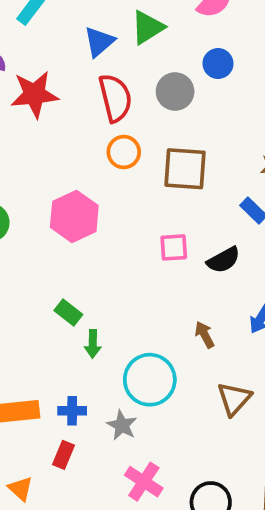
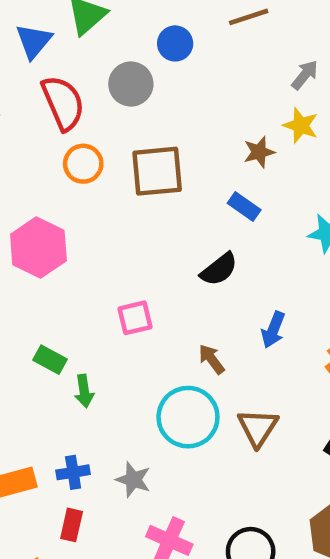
pink square: (174, 247) -> (135, 318), moved
cyan circle: (150, 380) -> (188, 417), moved

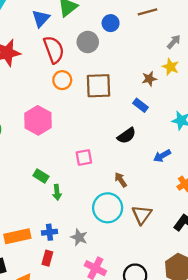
blue arrow: (273, 330) -> (162, 156), moved, turned 36

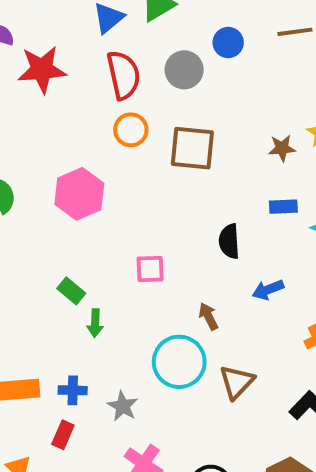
blue rectangle: (141, 105) -> (283, 207), moved, turned -48
black semicircle: (127, 136) -> (229, 241), turned 114
blue arrow: (162, 156) -> (268, 290), moved

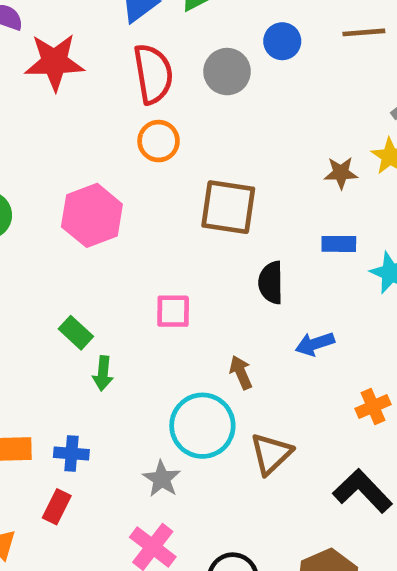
brown square: (192, 148) -> (228, 207), moved
gray star: (123, 406) -> (162, 479), moved

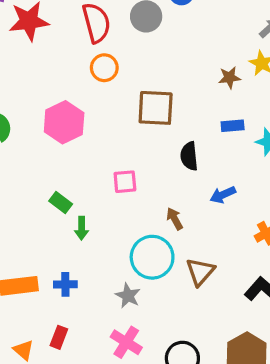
red rectangle: (57, 507) -> (59, 337), moved

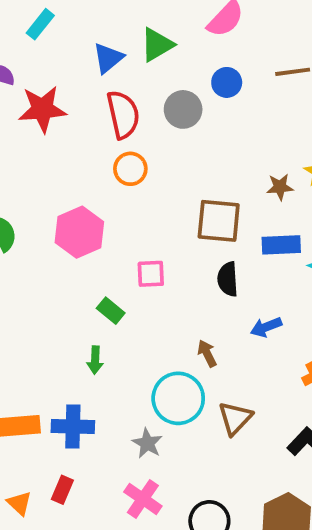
brown square: (156, 108) -> (219, 221), moved
blue rectangle: (233, 126) -> (281, 245), size x1.4
pink square: (125, 182) -> (151, 274), moved
green rectangle: (61, 202) -> (111, 311), moved
blue cross: (65, 284) -> (73, 427), size x1.5

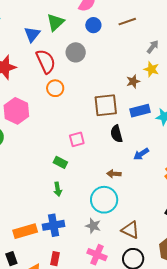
blue circle: (227, 82) -> (93, 25), moved
pink hexagon: (79, 232) -> (16, 111), moved
brown arrow: (207, 353) -> (114, 174), turned -48
brown triangle: (235, 418) -> (130, 230), moved, turned -36

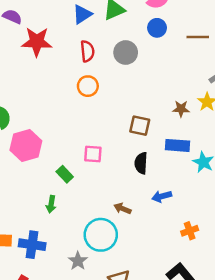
red semicircle: (46, 61) -> (87, 51), size x0.7
brown square: (106, 105) -> (140, 126), size x0.7
pink hexagon: (16, 111) -> (26, 146), moved

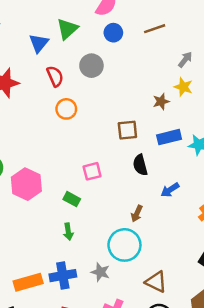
brown arrow: (122, 209) -> (137, 214), turned -70
gray star: (78, 261) -> (100, 272), moved

